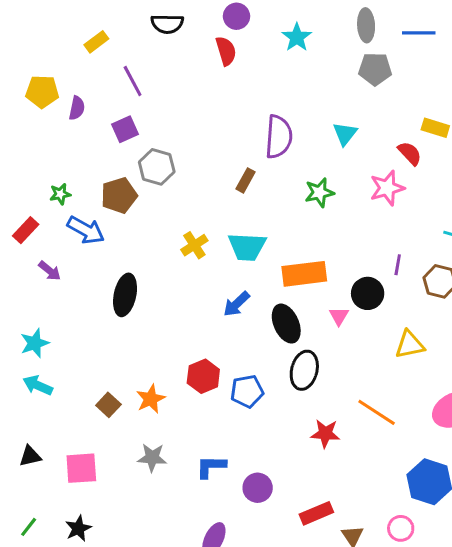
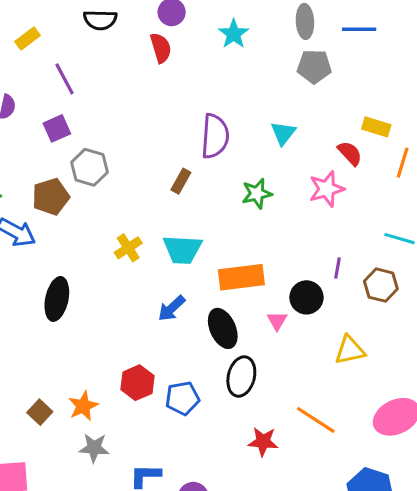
gray star: (152, 458) -> (94, 448), moved

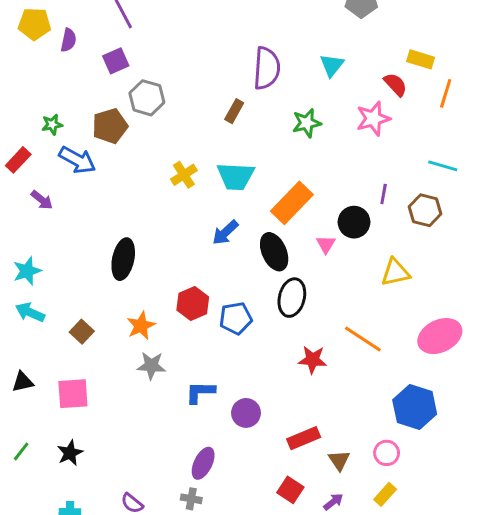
orange rectangle: (241, 277) -> (292, 203), turned -39
black ellipse: (57, 299) -> (123, 259), moved
brown square: (40, 412) -> (82, 332), moved

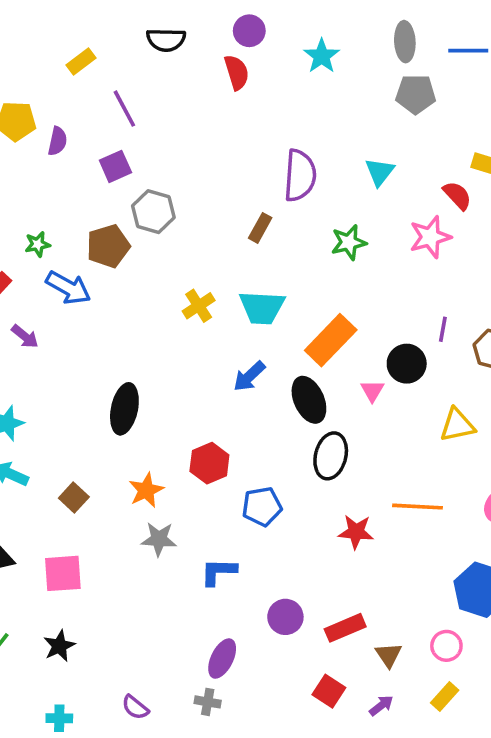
blue pentagon: (236, 318) -> (262, 507), moved
orange line: (363, 339) -> (418, 507), turned -30
purple circle: (246, 413) -> (285, 617), moved

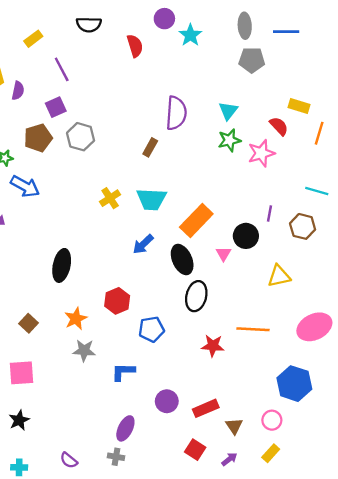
purple circle: (249, 31) -> (164, 19), moved
green star: (349, 242) -> (229, 140), moved
brown pentagon: (108, 246) -> (38, 138), moved

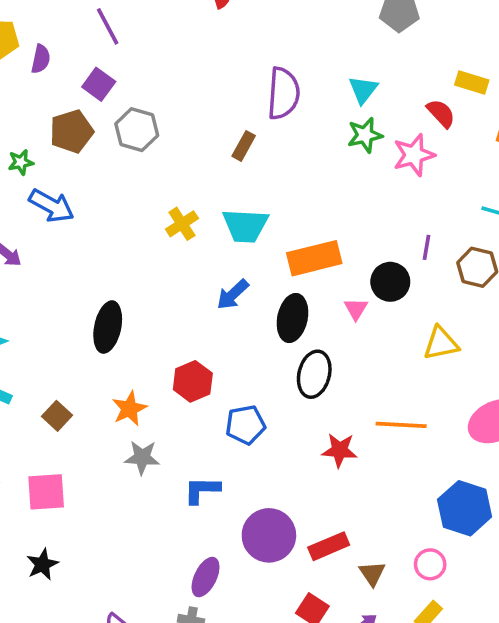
purple square: (56, 107) -> (99, 84), turned -30
orange rectangle: (196, 221) -> (314, 258), turned 32
black ellipse: (182, 260) -> (292, 318), turned 36
purple circle: (167, 401) -> (269, 535), size x1.5

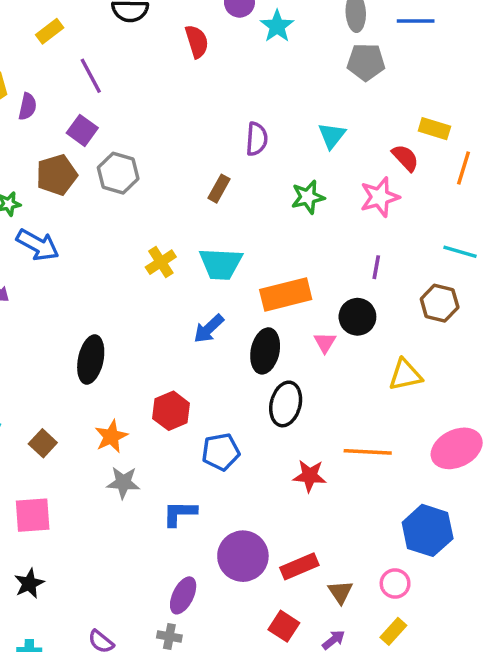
purple semicircle: (283, 93) -> (257, 139), size x0.7
green star: (365, 135) -> (308, 197), moved
purple line: (427, 247) -> (376, 267), moved

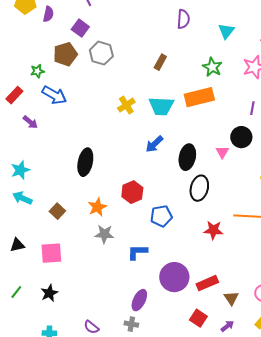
purple semicircle: (257, 139) -> (183, 19), moved
green star: (308, 197) -> (212, 67), turned -30
orange rectangle: (286, 295) -> (199, 97), moved

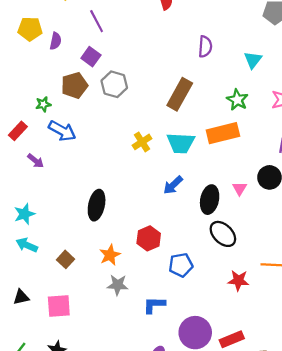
brown rectangle: (160, 62) -> (180, 94), size x1.8
pink triangle: (222, 152) -> (240, 188), moved
black ellipse: (199, 188) -> (223, 234), turned -60

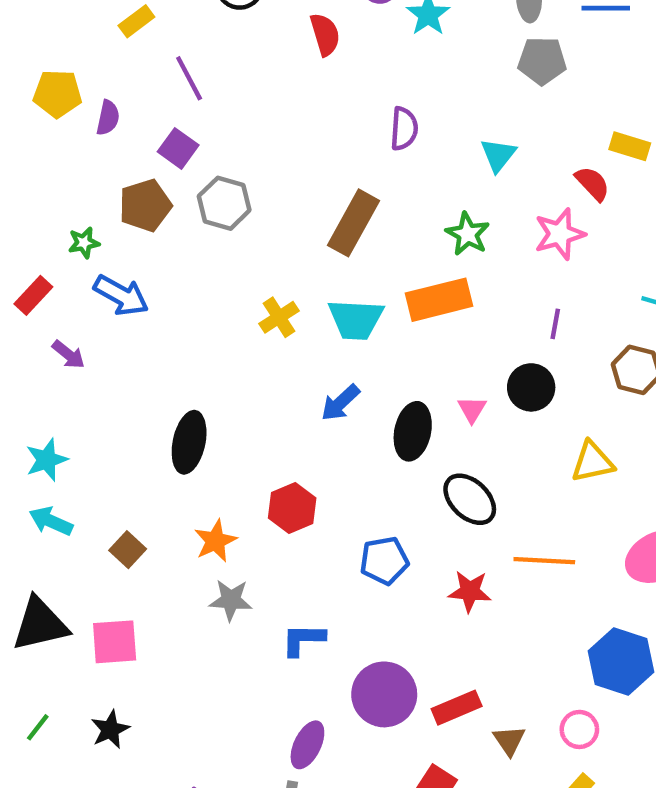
black ellipse: (223, 234) -> (470, 499), moved
blue pentagon: (181, 265) -> (384, 561), moved
black triangle: (21, 297) -> (40, 624), size x1.8

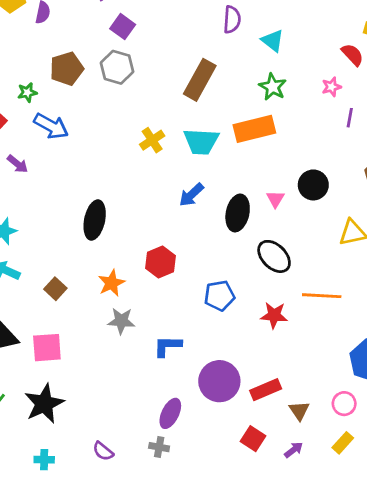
purple square: (178, 148) -> (123, 27), moved
cyan triangle: (498, 155) -> (273, 41), moved, turned -30
pink star: (560, 234) -> (331, 87), size x0.6
purple line: (555, 324) -> (350, 118), moved
black star: (110, 729) -> (44, 404), size x1.6

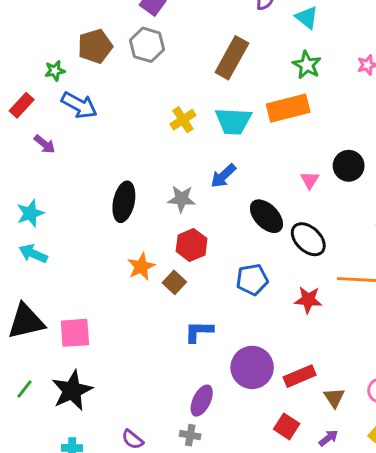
black ellipse: (238, 213) -> (266, 216), moved, turned -56
brown square: (55, 289) -> (174, 282), moved
gray star: (121, 321) -> (182, 199), moved

